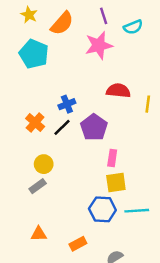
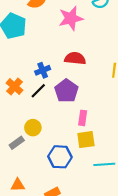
red semicircle: (118, 91) -> (75, 58), moved
yellow circle: (44, 164) -> (33, 128), moved
blue hexagon: (102, 209) -> (60, 157), moved

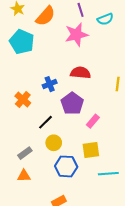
black line: (38, 91) -> (45, 122), moved
pink rectangle: (83, 118) -> (93, 121), moved, turned 32
yellow circle: (33, 128) -> (54, 143), moved
orange triangle: (18, 185) -> (24, 176), moved

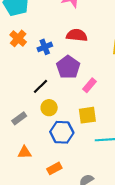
orange cross: (23, 99) -> (18, 38), moved
orange triangle: (24, 176) -> (25, 152), moved

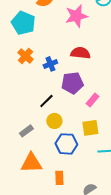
purple pentagon: (68, 67) -> (72, 83), turned 30
orange triangle: (25, 152) -> (31, 163), size x1.6
orange rectangle: (54, 168) -> (59, 178), turned -64

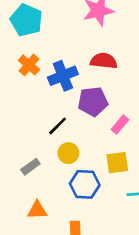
blue cross: (50, 64) -> (63, 76), size x1.5
orange triangle: (31, 163) -> (37, 210), size x0.7

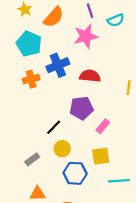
orange cross: (29, 65) -> (31, 79), turned 35
blue cross: (63, 76) -> (58, 65), moved

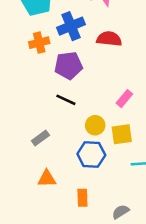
purple pentagon: (81, 108) -> (68, 65), moved
black line: (54, 127) -> (66, 100), turned 70
yellow circle: (62, 149) -> (95, 125), moved

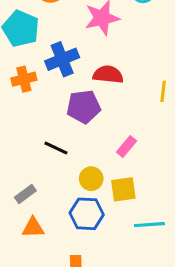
purple pentagon: (68, 65) -> (84, 107), moved
orange triangle: (47, 179) -> (33, 228), moved

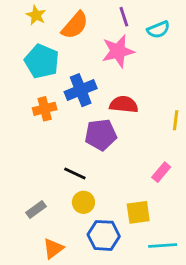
pink rectangle: (126, 146) -> (161, 172), moved
yellow circle: (91, 179) -> (83, 202), moved
gray rectangle: (25, 194) -> (36, 210), moved
orange triangle: (33, 228) -> (53, 248), turned -35

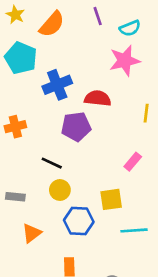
pink star: (118, 51) -> (125, 61), moved
orange cross: (45, 109) -> (15, 127), moved
gray rectangle: (36, 210) -> (15, 197), turned 42

